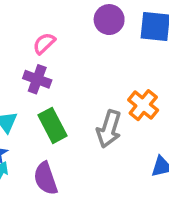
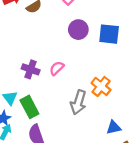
pink semicircle: (44, 43) -> (57, 68), moved
green rectangle: (52, 125) -> (29, 107), moved

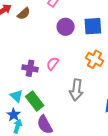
orange cross: (101, 86) -> (94, 59), moved

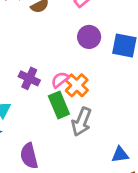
orange cross: (94, 59) -> (77, 85), moved
green rectangle: (35, 101) -> (59, 105), moved

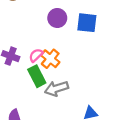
gray arrow: (81, 122) -> (57, 89), turned 55

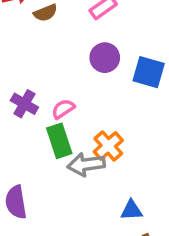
orange cross: (50, 59) -> (108, 146), moved

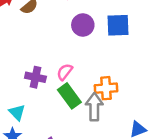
orange cross: (108, 146) -> (106, 88), turned -35
gray arrow: (86, 164) -> (94, 107), turned 116

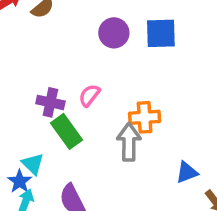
green rectangle: (69, 96) -> (67, 131), moved
cyan triangle: (17, 112) -> (33, 164), moved

